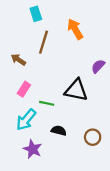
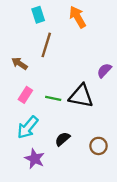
orange arrow: (75, 29) -> (78, 17), moved
green line: (47, 103) -> (53, 98), moved
black semicircle: (59, 131) -> (62, 139), turned -56

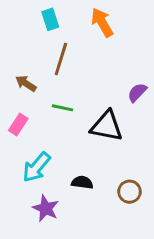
pink rectangle: (25, 95) -> (18, 125), moved
green line: (53, 98) -> (62, 108), moved
black semicircle: (62, 139) -> (82, 182), turned 49

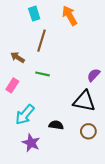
purple semicircle: (137, 93) -> (94, 75), moved
black triangle: (107, 126) -> (84, 101), moved

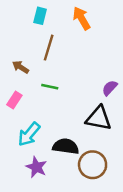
cyan rectangle: (34, 14) -> (40, 16), turned 32
black semicircle: (56, 125) -> (66, 146), size x1.5
brown circle: (88, 131) -> (93, 165), moved, size x1.5

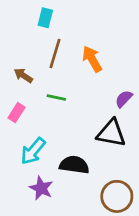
orange arrow: (82, 18) -> (92, 59), moved
brown circle: (93, 165) -> (117, 196), moved

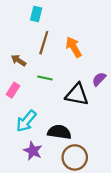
black triangle: (111, 133) -> (77, 95), moved
brown circle: (117, 196) -> (75, 157), moved

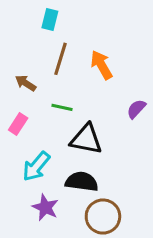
black triangle: (77, 95) -> (86, 139), moved

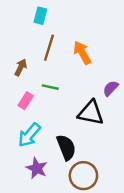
brown arrow: (26, 83) -> (21, 67), turned 84
pink rectangle: (18, 124) -> (26, 101), moved
black triangle: (86, 139) -> (91, 113), moved
black semicircle: (82, 182) -> (66, 147), turned 60

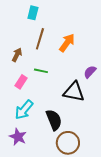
orange arrow: (82, 53) -> (67, 43), turned 66
purple star: (37, 168) -> (18, 137), moved

